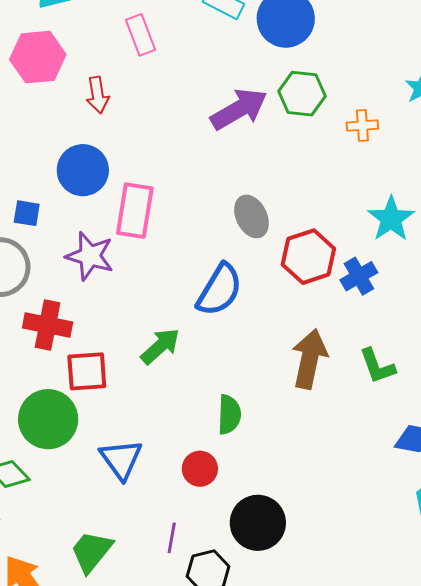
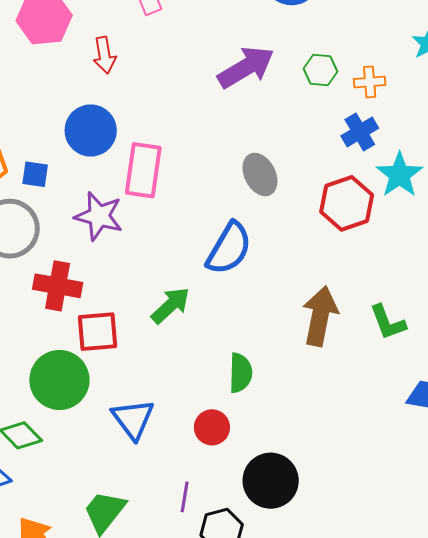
green hexagon: (302, 94) -> (320, 70), moved, size x0.7
red hexagon: (308, 257) -> (347, 203), moved
blue cross: (359, 276) -> (360, 132), moved

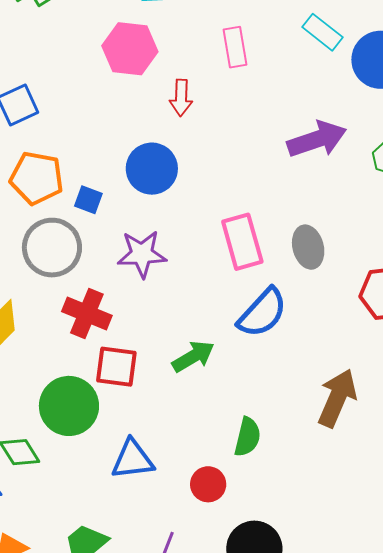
pink rectangle: (143, 170) -> (242, 242), moved, turned -36
purple star: (99, 216) -> (142, 254), turned -30
blue triangle: (133, 419) -> (133, 459), turned 48

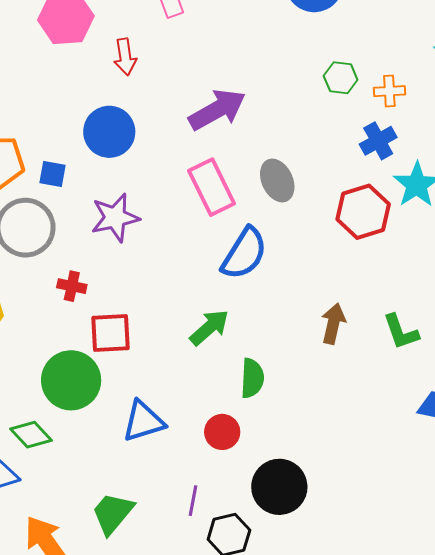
purple arrow: (317, 139) -> (217, 110), moved
red cross: (87, 313) -> (72, 286), size x0.6
green arrow: (193, 356) -> (209, 328), moved
brown arrow: (337, 398) -> (333, 324), size x0.7

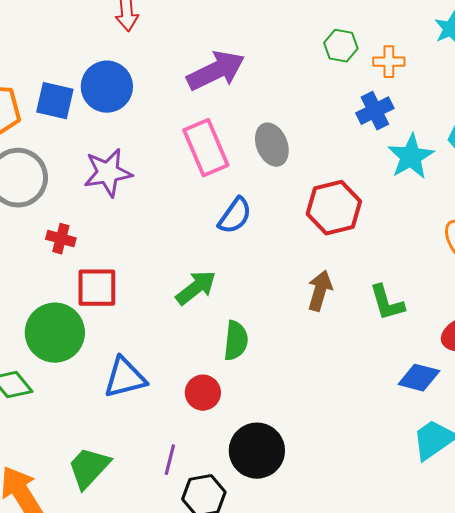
blue square: (53, 174) -> (55, 101), moved, size x1.4
red hexagon: (363, 212) -> (334, 208), moved
blue semicircle: (244, 253) -> (235, 216), size x0.7

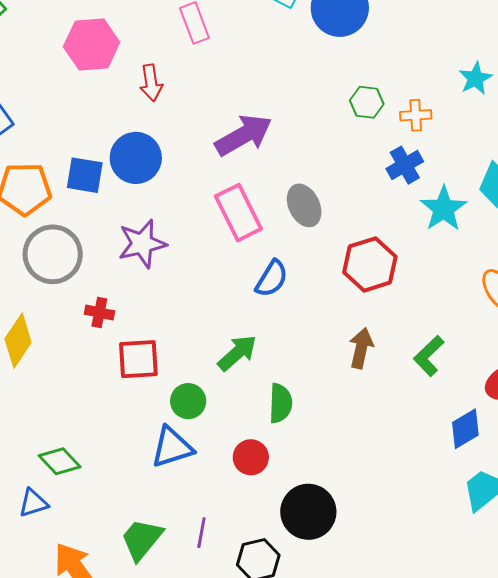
green L-shape: (387, 303) -> (429, 356), turned 66
green circle: (55, 333) -> (188, 401), moved, size x0.6
blue diamond: (419, 378) -> (465, 429), turned -42
purple line: (170, 460) -> (201, 533), moved

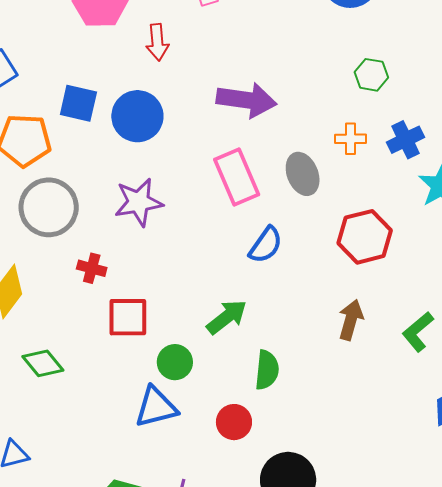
orange cross: (416, 115) -> (350, 139), moved
purple arrow: (244, 135) -> (246, 100), turned 34
blue square: (85, 175) -> (78, 103), moved
green diamond: (60, 461) -> (43, 363), moved

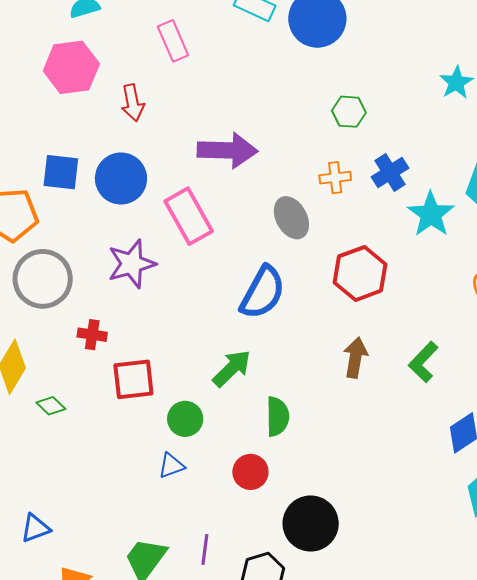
pink rectangle: (237, 177) -> (189, 216), moved
blue semicircle: (266, 245) -> (263, 292), size x1.4
green diamond: (43, 363) -> (51, 406), moved, size x0.7
blue triangle: (156, 407) -> (171, 466), size x0.6

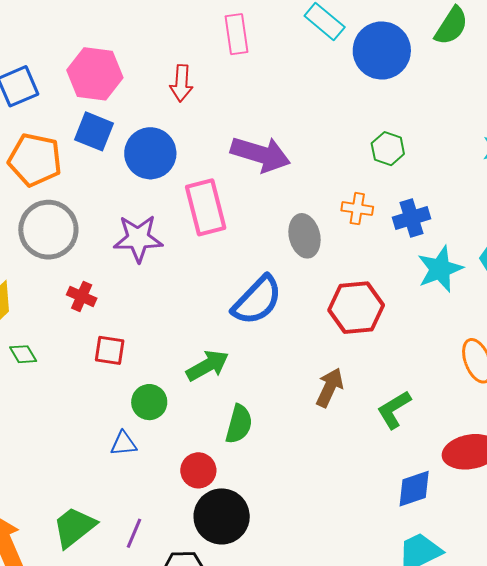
pink hexagon: (71, 67) -> (95, 74), moved
red square: (133, 379) -> (110, 350), size x0.7
black circle: (311, 524) -> (222, 516), moved

